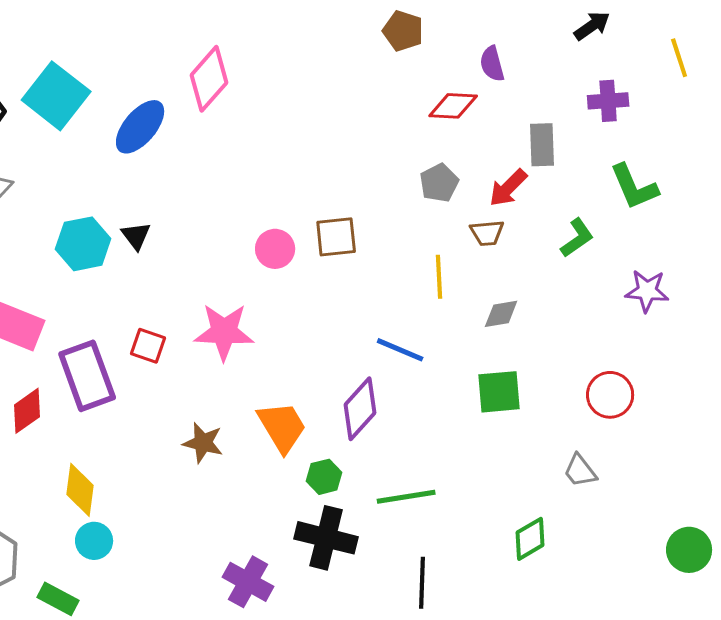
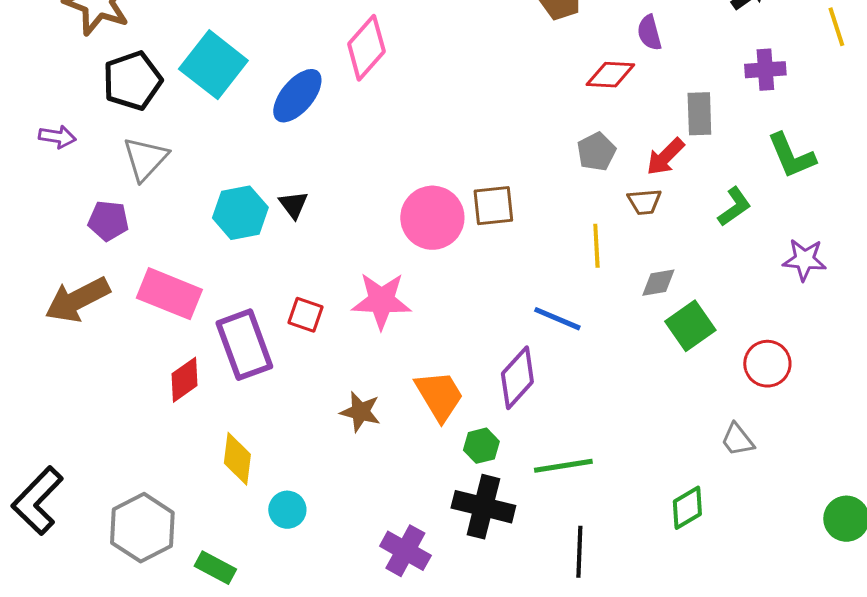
pink circle: (275, 249) -> (432, 218), size x1.6
green square: (499, 392) -> (690, 326), moved, turned -30
cyan circle: (94, 541) -> (287, 510), moved

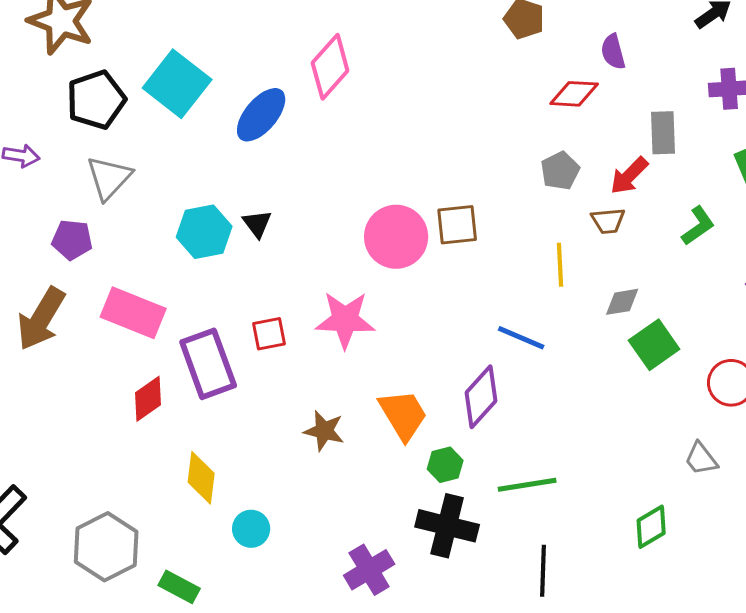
brown arrow: (77, 300) -> (41, 319), turned -32
red square: (305, 315) -> (269, 334), turned -30
purple cross: (405, 551) -> (369, 570), turned 30

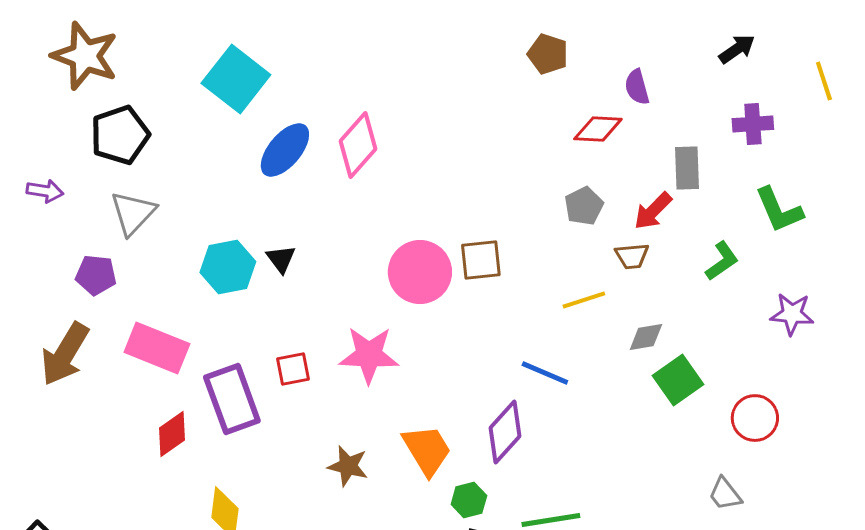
pink diamond: (330, 67) -> (358, 145), moved
cyan square: (177, 84) -> (236, 79), moved
yellow line: (560, 265) -> (584, 300), turned 75

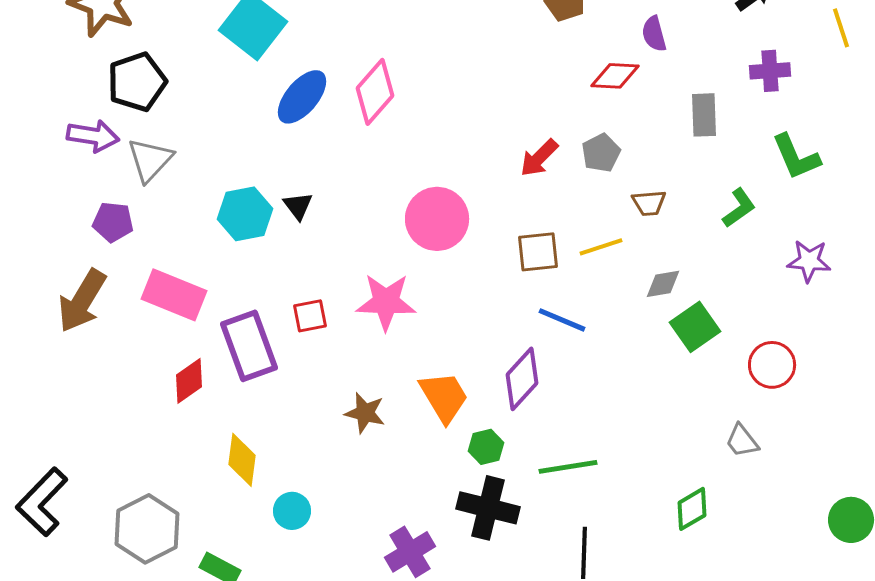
purple arrow: (45, 191) -> (93, 136), moved, size x1.4
red arrow: (653, 211) -> (539, 158), moved
brown square: (481, 260) -> (538, 252), moved

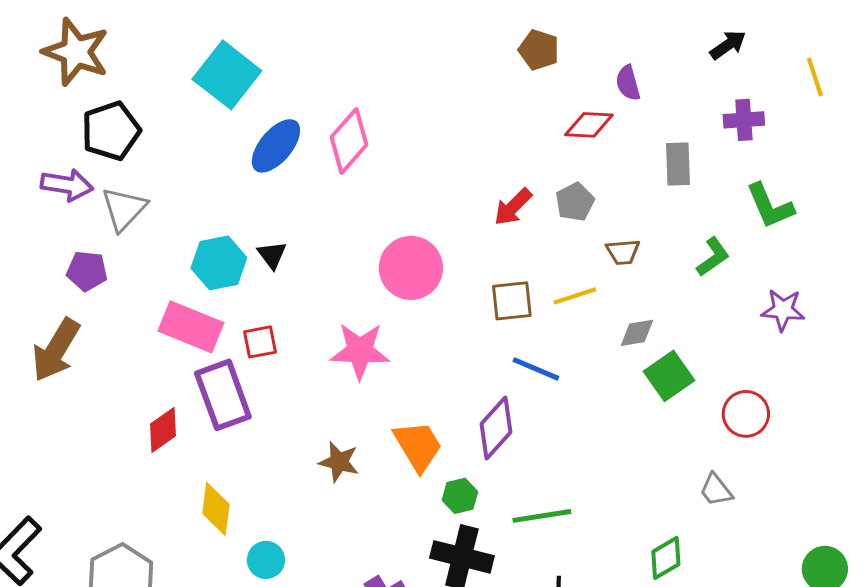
pink rectangle: (174, 295) -> (191, 327), moved
red square: (310, 316) -> (260, 342), moved

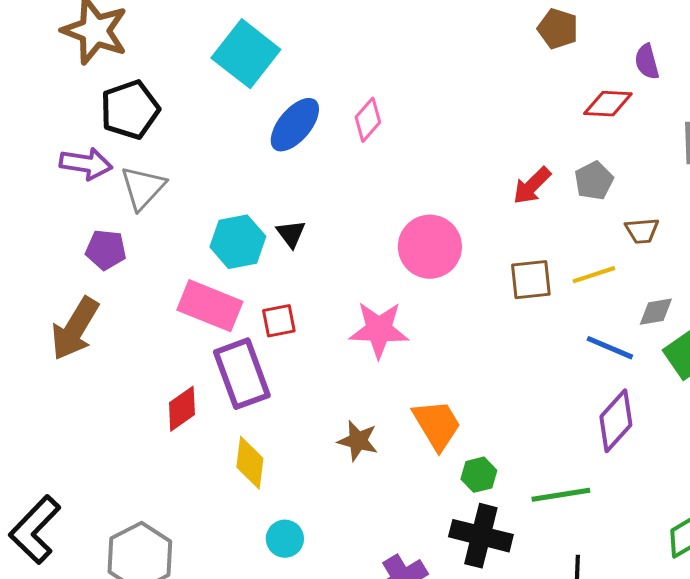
pink diamond: (349, 141) -> (368, 120), size x0.7
blue line: (536, 369) -> (610, 348), moved
purple diamond: (496, 428) -> (616, 421), moved
yellow diamond: (216, 509) -> (250, 463), moved

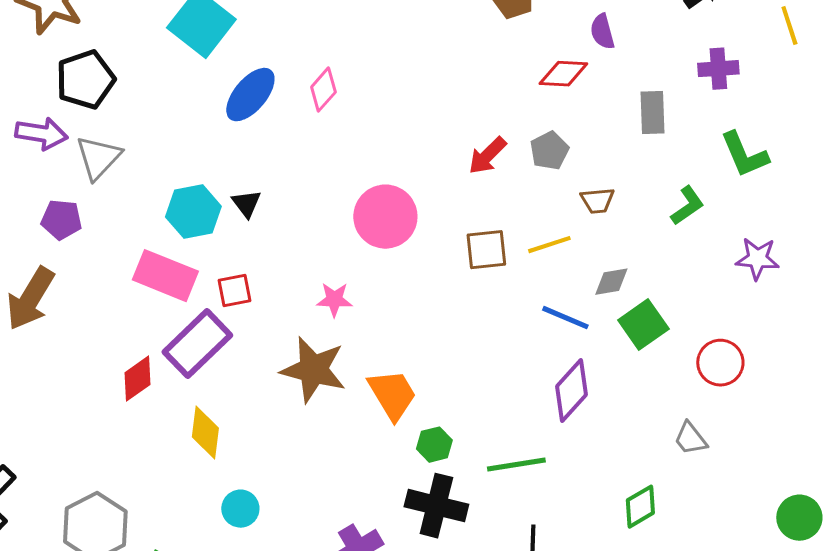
pink star: (379, 330) -> (334, 300), size x0.6
purple rectangle: (242, 374) -> (197, 344), turned 66
brown star: (358, 441) -> (313, 370), moved, size x1.6

